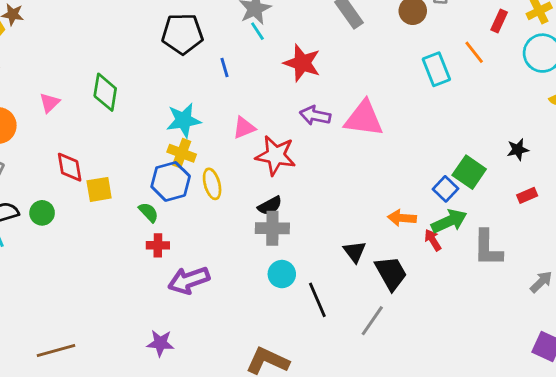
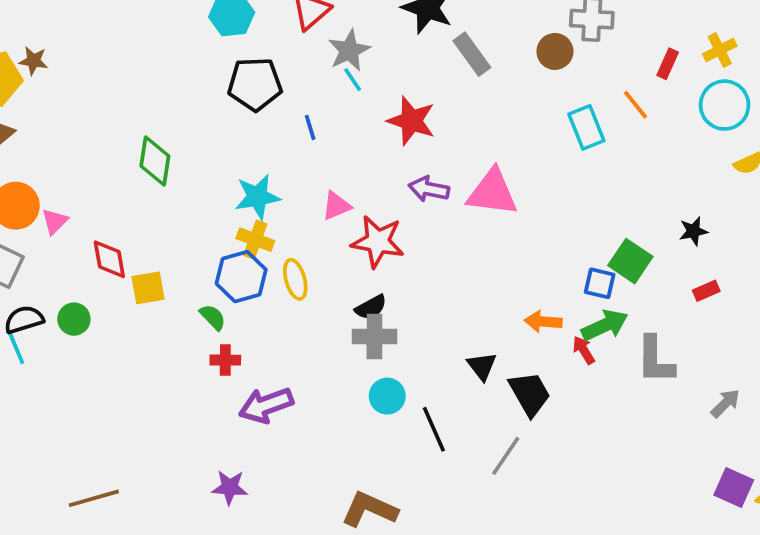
pink triangle: (50, 103) -> (55, 221), moved
blue square: (446, 189) -> (600, 283), turned -30

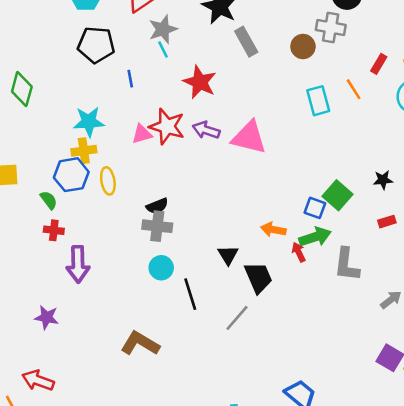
yellow cross: (255, 240) -> (84, 151), turned -35
red star: (378, 242) -> (167, 126), moved
purple arrow: (266, 405) -> (78, 264), turned -78

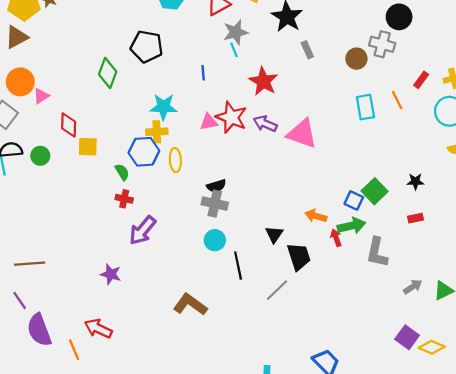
gray rectangle: (246, 42) -> (307, 50), size x0.7
black pentagon: (96, 45) -> (147, 47), moved
purple arrow: (78, 264) -> (142, 230), turned 36

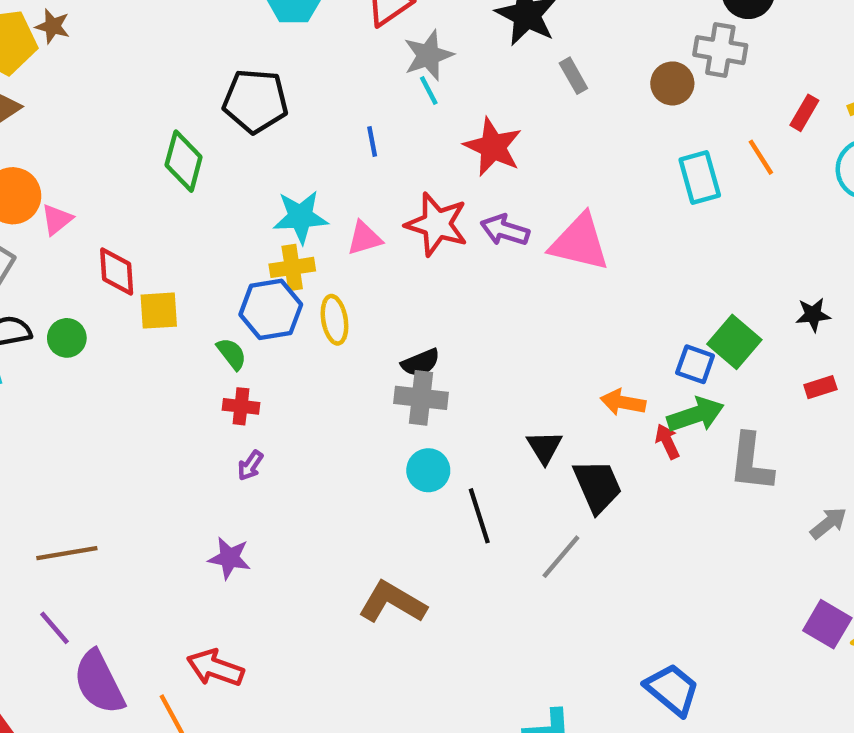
pink triangle: (209, 122) -> (364, 238), moved
purple arrow: (142, 230) -> (250, 466), moved, size x0.5

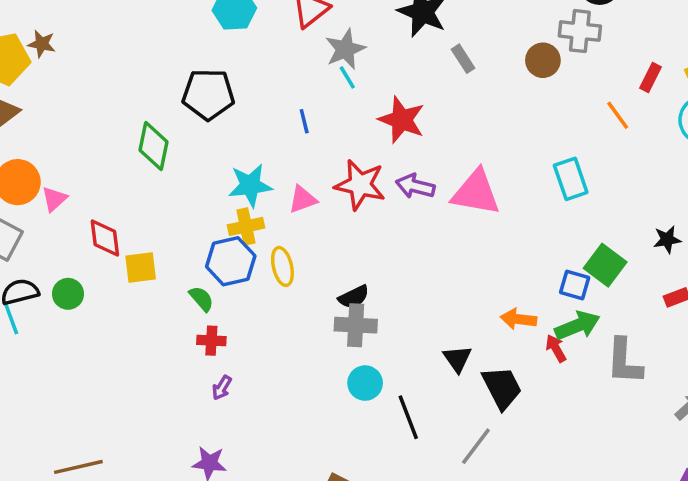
cyan rectangle: (700, 178) -> (571, 179), moved

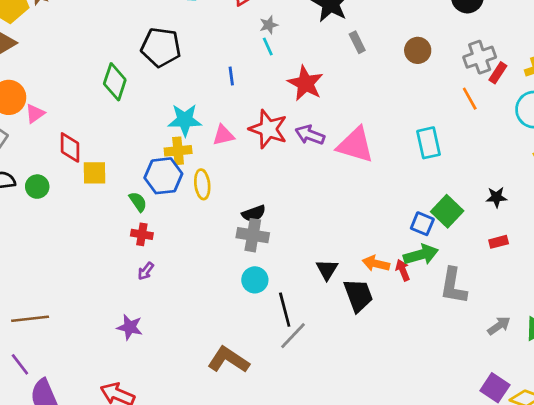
gray cross: (580, 31) -> (480, 57), moved, turned -32
gray star: (345, 49) -> (269, 25), size x0.6
orange arrow: (518, 319) -> (376, 264), moved
gray line: (476, 446) -> (293, 336), moved

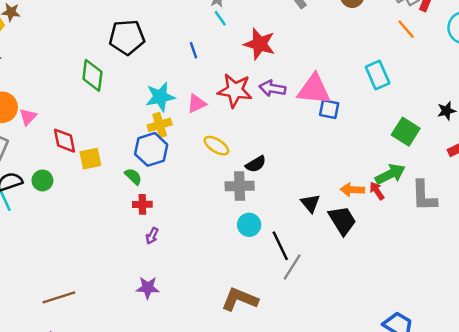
yellow ellipse: (202, 184) -> (216, 146), moved, turned -40
black semicircle: (254, 214) -> (256, 164), moved
blue square: (422, 224) -> (329, 109), moved

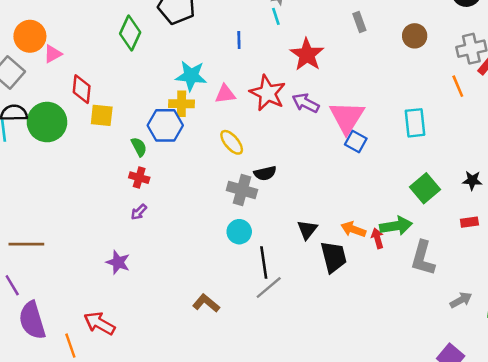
pink triangle: (314, 89) -> (347, 117), turned 39
green circle: (42, 180) -> (47, 122), size x1.8
brown L-shape: (240, 299) -> (206, 303), size x0.7

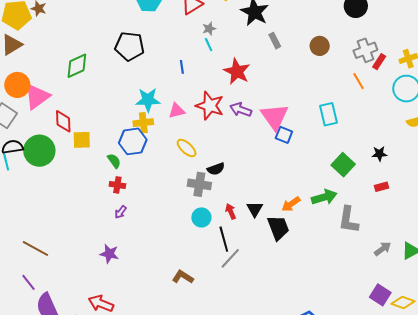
green diamond: (130, 33) -> (77, 66), moved, turned 48
pink triangle: (53, 54) -> (37, 97), size x1.8
orange arrow: (353, 229) -> (291, 204), turned -48
red arrow: (377, 238) -> (231, 211), moved
brown line: (26, 244) -> (35, 249), turned 36

